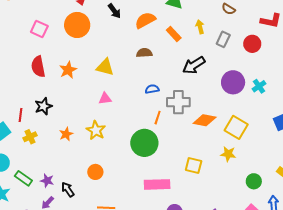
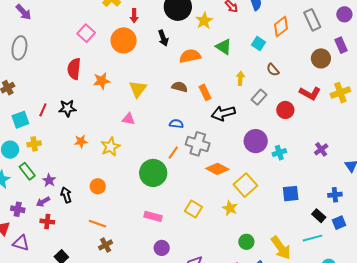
orange rectangle: (174, 34) -> (205, 92), moved
yellow triangle: (105, 67) -> (138, 89), turned 36
yellow cross: (30, 137) -> (34, 144), moved
pink rectangle: (157, 184) -> (153, 216), size x0.7

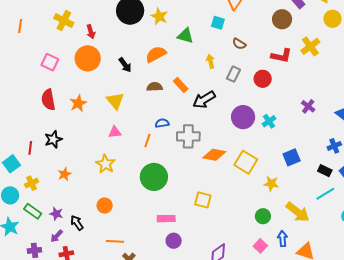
black arrow: (163, 38) -> (125, 65), moved
orange star: (81, 141) -> (65, 174), moved
orange line: (173, 153) -> (147, 140), moved
yellow star: (230, 208) -> (271, 184), moved
purple circle: (162, 248) -> (174, 241), moved

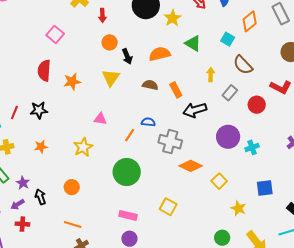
brown semicircle: (239, 44) -> (243, 65), size x1.5
orange circle: (88, 58) -> (110, 42), moved, size x0.6
yellow triangle: (115, 101) -> (111, 78), moved
yellow square: (246, 162) -> (219, 181), size x0.7

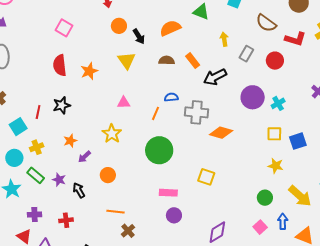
brown semicircle: (243, 65) -> (266, 23), moved
yellow square: (219, 181) -> (274, 134), moved, turned -35
purple arrow: (18, 204) -> (84, 157), moved

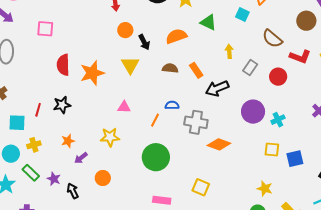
pink square: (64, 28) -> (45, 29), moved, turned -30
orange star: (89, 71) -> (92, 73), size x1.4
cyan square: (18, 127) -> (17, 123), turned 30
yellow star: (112, 134) -> (110, 137), turned 30
yellow star: (276, 166) -> (265, 189), moved

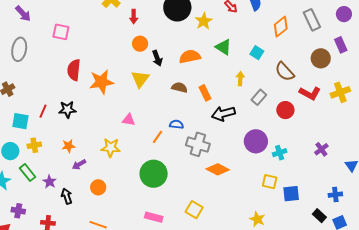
cyan square: (242, 14) -> (257, 53), moved

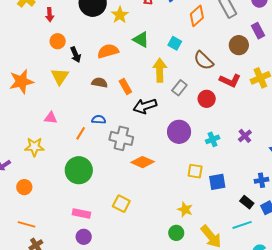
yellow arrow: (240, 79) -> (160, 70), size x1.6
cyan cross: (280, 153) -> (213, 139), moved

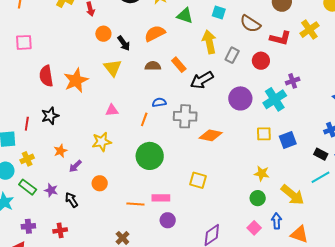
purple cross: (245, 136) -> (293, 81), moved, turned 32
cyan cross: (213, 139) -> (275, 99), size x1.6
orange line: (26, 224) -> (135, 204), moved

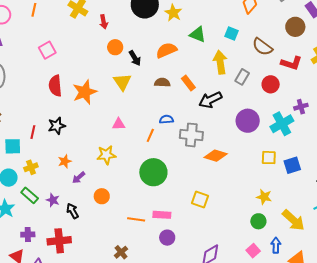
pink square: (24, 42) -> (47, 50), moved, turned -30
red cross: (60, 230) -> (59, 241), size x1.6

